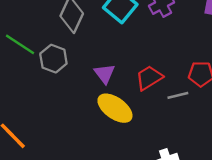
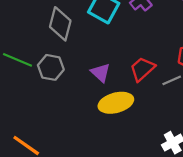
yellow ellipse: (115, 108) -> (116, 103), turned -40

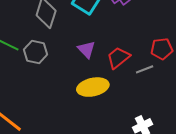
purple triangle: (101, 73) -> (87, 49), moved

